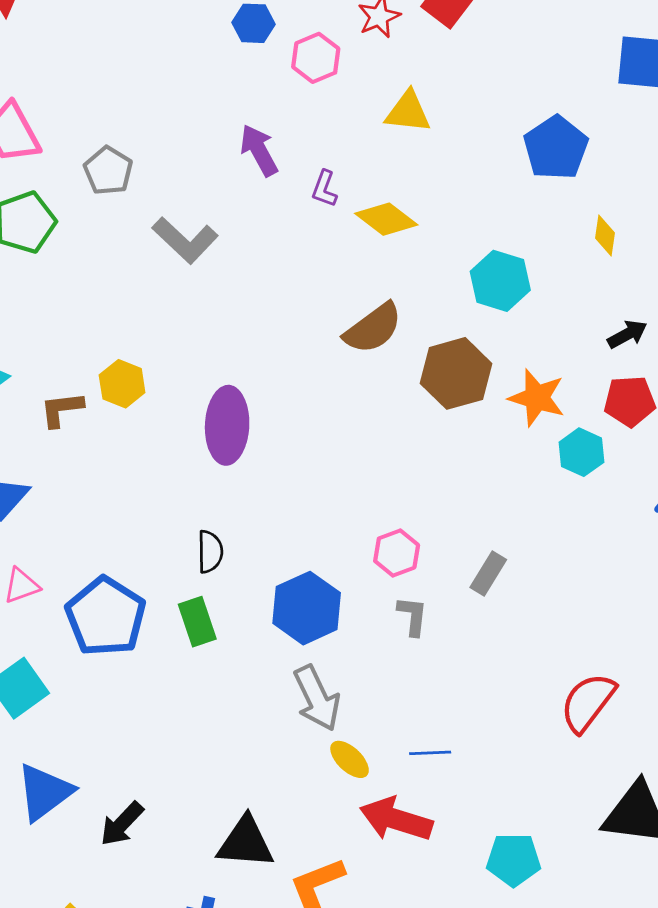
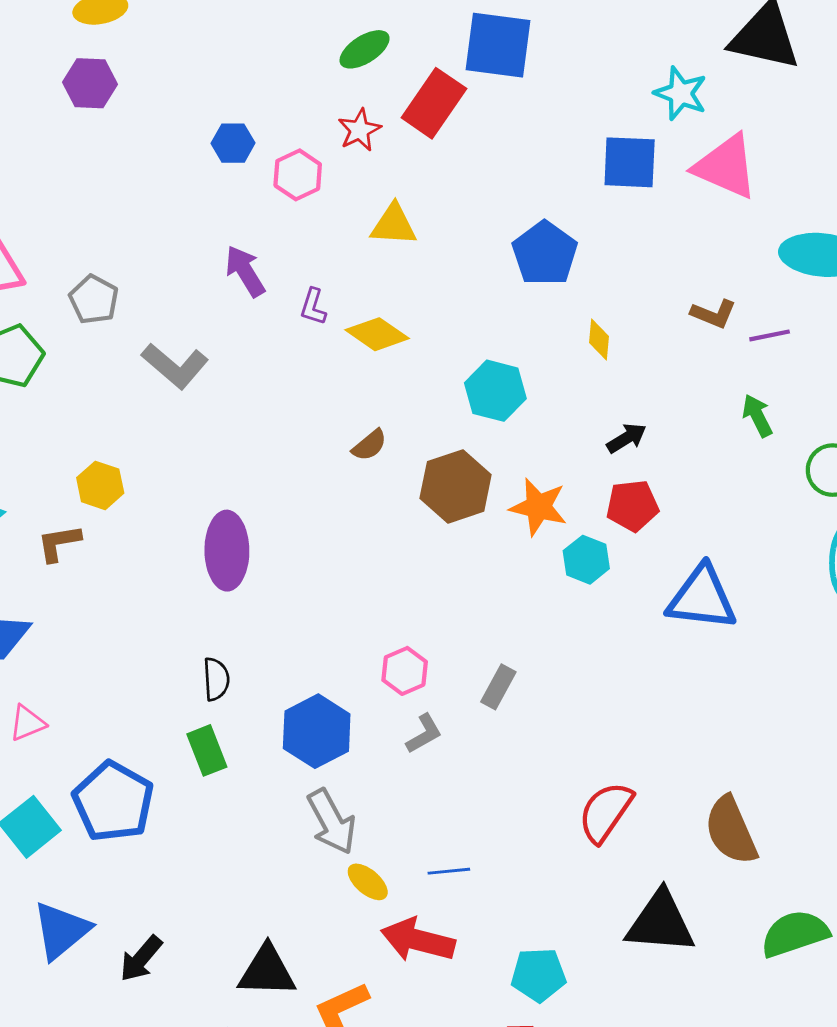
brown semicircle: (373, 328) -> (369, 445), size x0.6
yellow hexagon: (122, 384) -> (100, 485), moved
gray L-shape: (413, 616) -> (424, 734), turned 57
blue pentagon: (106, 617) -> (113, 802), moved

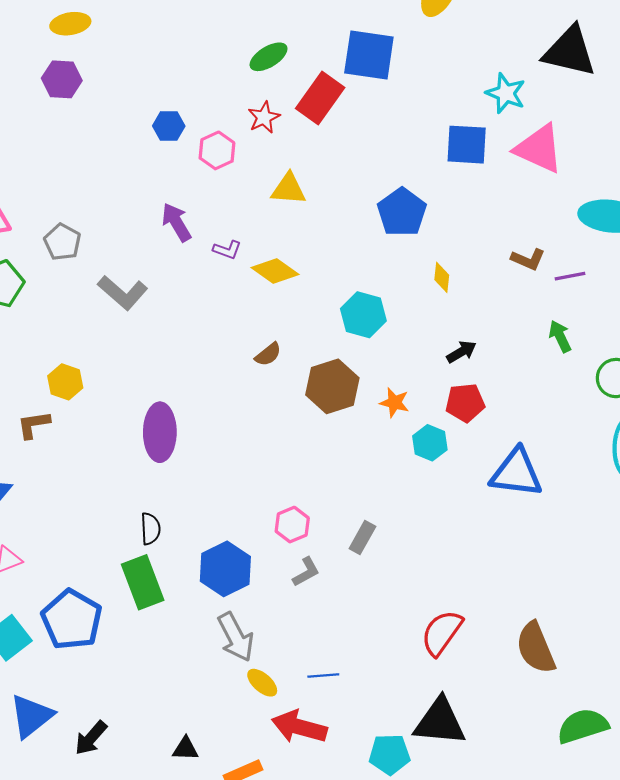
purple L-shape: (313, 307) -> (227, 250), turned -88
orange star: (538, 507) -> (394, 403), size x0.7
green rectangle: (207, 750) -> (143, 582), size x1.4
black triangle: (660, 922) -> (440, 722), moved
black triangle: (267, 971) -> (185, 749), size x0.6

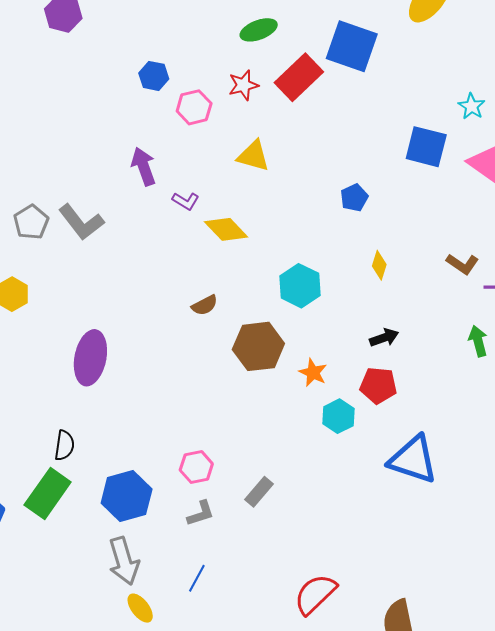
cyan star: (506, 93) -> (472, 106), size x0.7
blue pentagon: (402, 212) -> (354, 198), size x0.6
gray pentagon: (62, 242) -> (31, 222), moved
green rectangle: (143, 582) -> (48, 494), turned 45
blue line: (323, 676) -> (197, 578), moved, turned -68

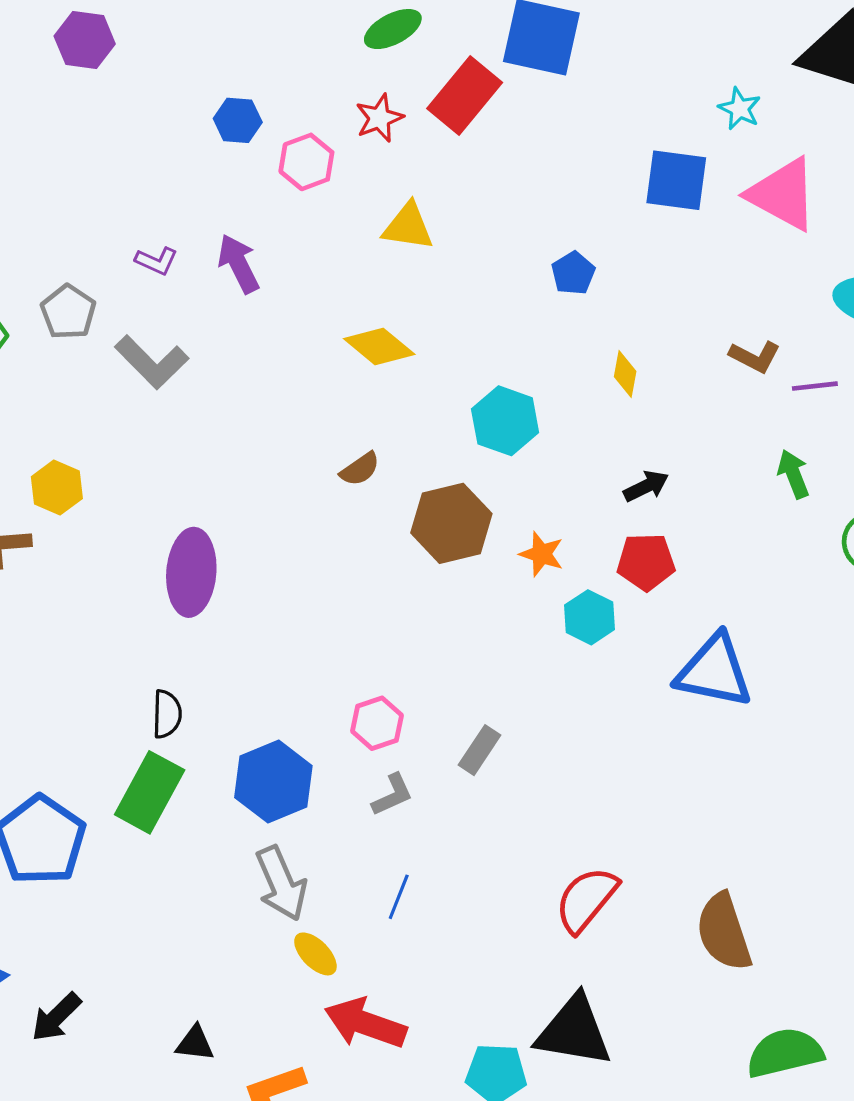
purple L-shape: (186, 201) -> (156, 261), moved
gray pentagon: (31, 222) -> (68, 312), moved

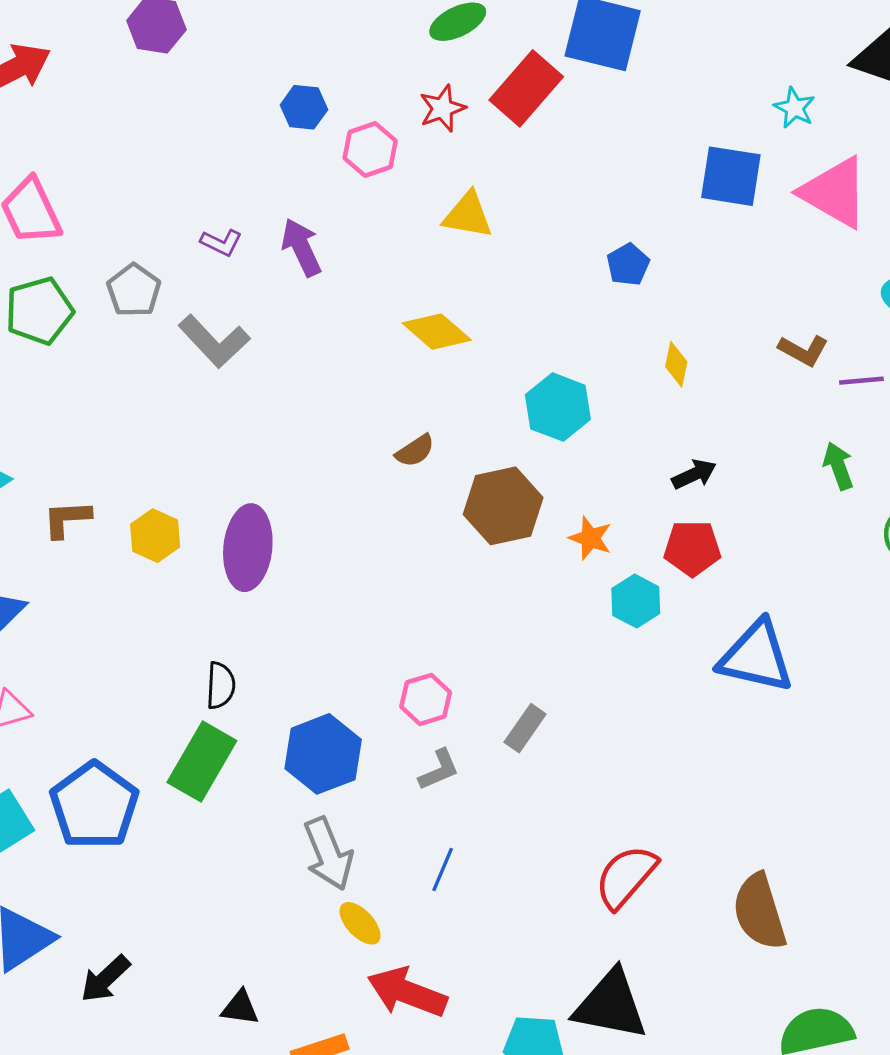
yellow hexagon: (57, 488) -> (155, 536), moved

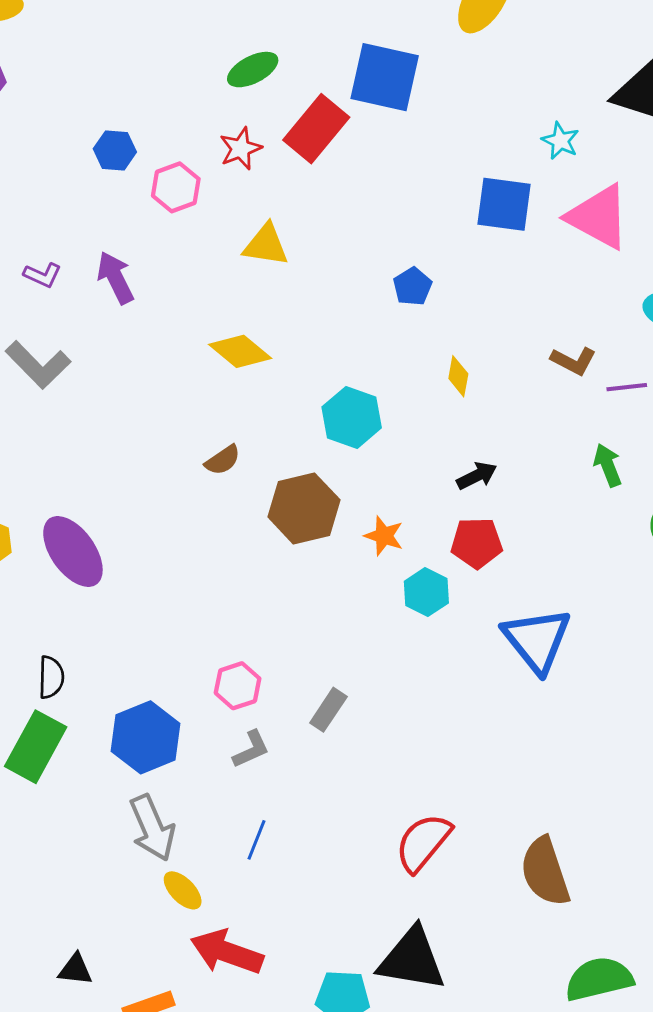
purple ellipse: (248, 548) -> (73, 551), turned -40
blue triangle: (756, 657) -> (537, 640), turned 40

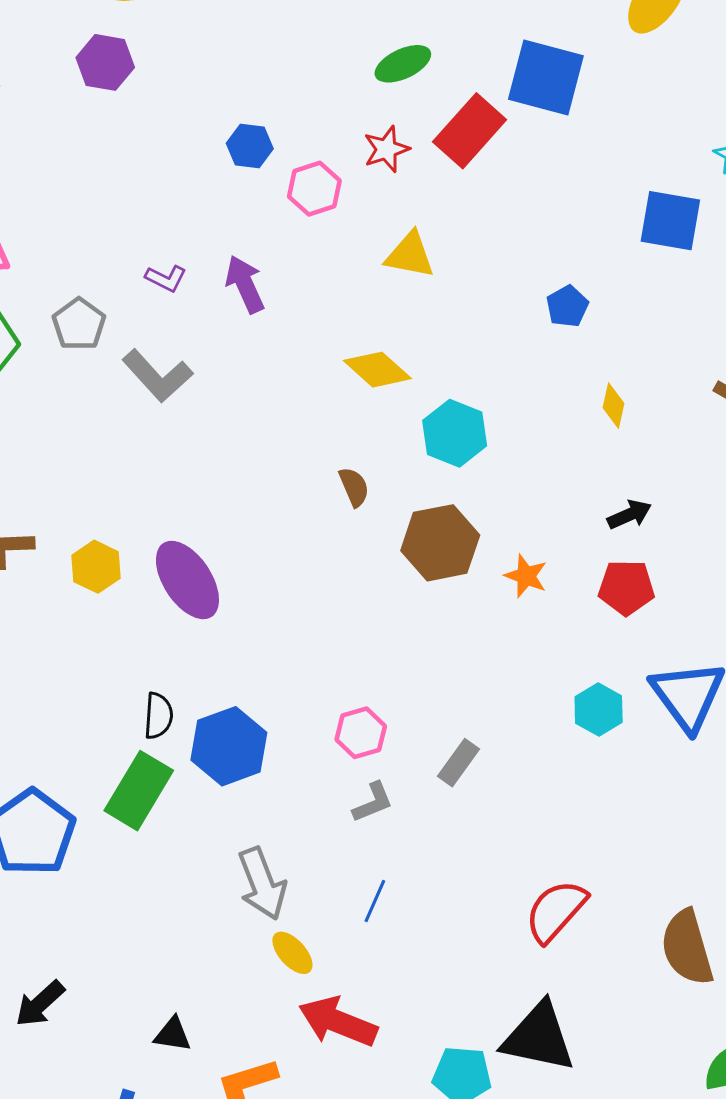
cyan hexagon: (352, 417) -> (455, 433), moved
brown semicircle: (223, 460) -> (354, 487), turned -81
cyan hexagon: (426, 592) -> (599, 710), moved
blue hexagon: (146, 737) -> (229, 746), moved

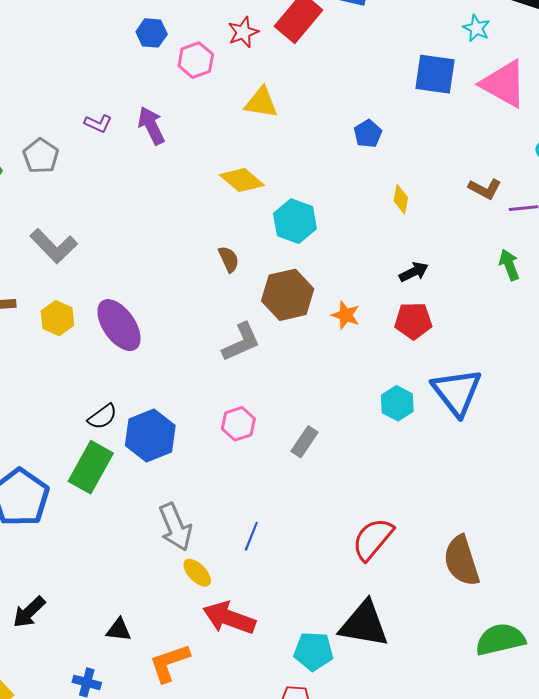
gray L-shape: (157, 376) -> (54, 246), moved
black semicircle: (158, 716) -> (102, 417), turned 52
gray L-shape: (373, 802) -> (241, 342), moved, size x1.4

